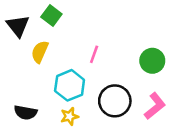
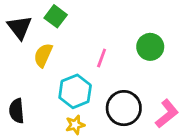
green circle: (152, 61) -> (150, 47), moved
black semicircle: (26, 112) -> (17, 111), moved, turned 75

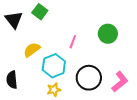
yellow semicircle: (43, 55) -> (32, 50), moved, turned 30

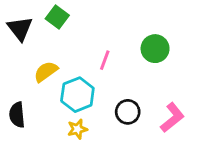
black circle: (89, 78) -> (128, 112), size x0.7

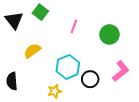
pink line: (105, 60) -> (74, 26), moved
cyan hexagon: (77, 95) -> (68, 67), moved
pink L-shape: (172, 118) -> (121, 71), moved

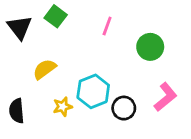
pink line: (74, 26) -> (107, 26), moved
yellow star: (55, 91) -> (63, 107), moved

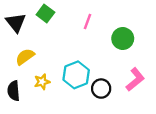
yellow semicircle: (45, 69) -> (25, 57), moved
yellow star: (63, 107) -> (42, 82), moved

